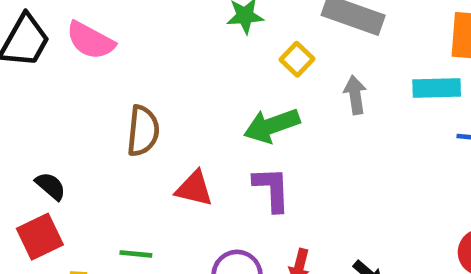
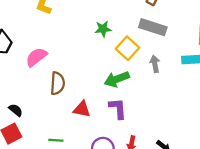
pink semicircle: (90, 40) -> (36, 57), moved, turned 115
yellow square: (297, 59) -> (128, 48), size x1.5

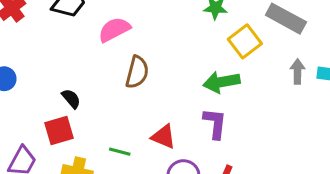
gray arrow: (155, 64) -> (297, 71), moved
red triangle: (82, 109) -> (164, 137), moved

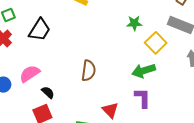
pink semicircle: (114, 30) -> (30, 74), moved
red triangle: (164, 137) -> (110, 110), turned 30

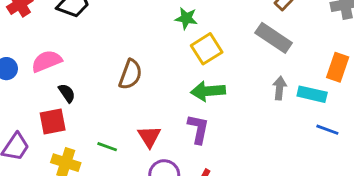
green star: (134, 23) -> (186, 18), moved
yellow square: (156, 43) -> (207, 49), moved

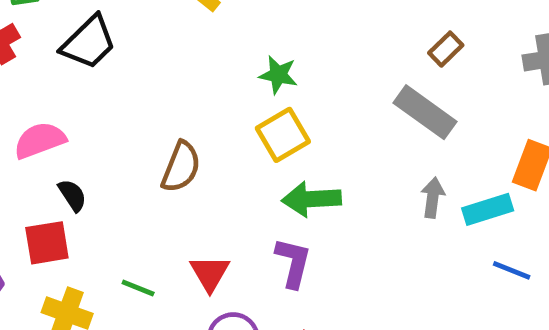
yellow square: (207, 49) -> (283, 135), moved
cyan rectangle: (312, 94) -> (488, 209), turned -32

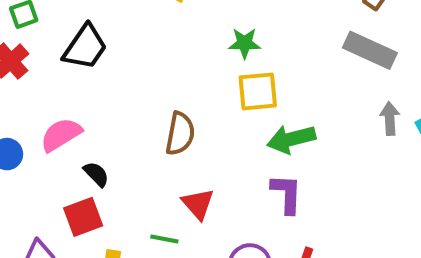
yellow square: (283, 135) -> (258, 91), turned 36
red triangle: (210, 273) -> (198, 204), moved

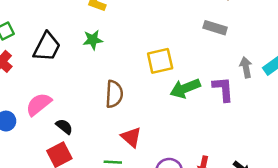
green star: (245, 43) -> (93, 40), moved
gray rectangle: (370, 50) -> (215, 28), moved, size x0.7
purple L-shape: (287, 194) -> (223, 89), moved

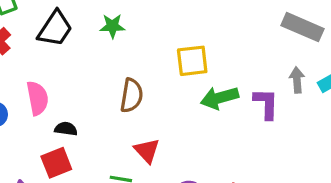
gray rectangle: (215, 28) -> (302, 27), moved, size x1.4
pink semicircle: (39, 104) -> (37, 98), turned 112
black semicircle: (64, 126) -> (66, 129), turned -36

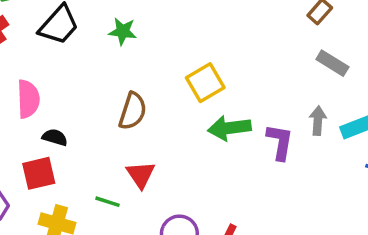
gray rectangle: (302, 27) -> (332, 63), size x0.7
yellow square: (192, 61) -> (205, 83), turned -32

